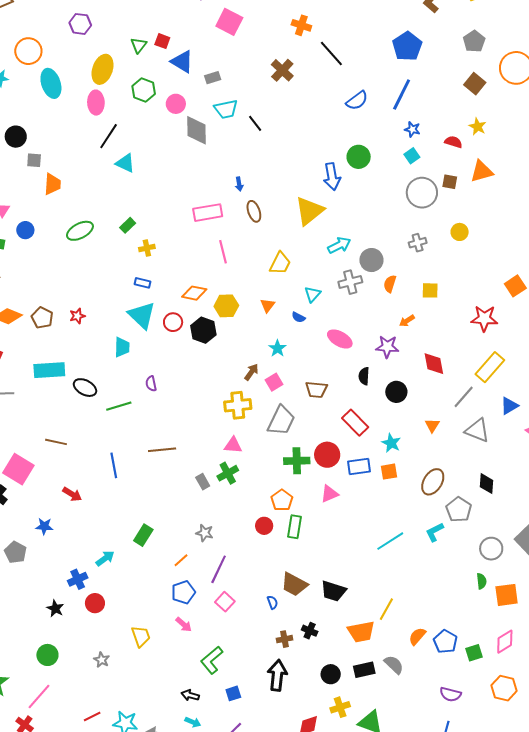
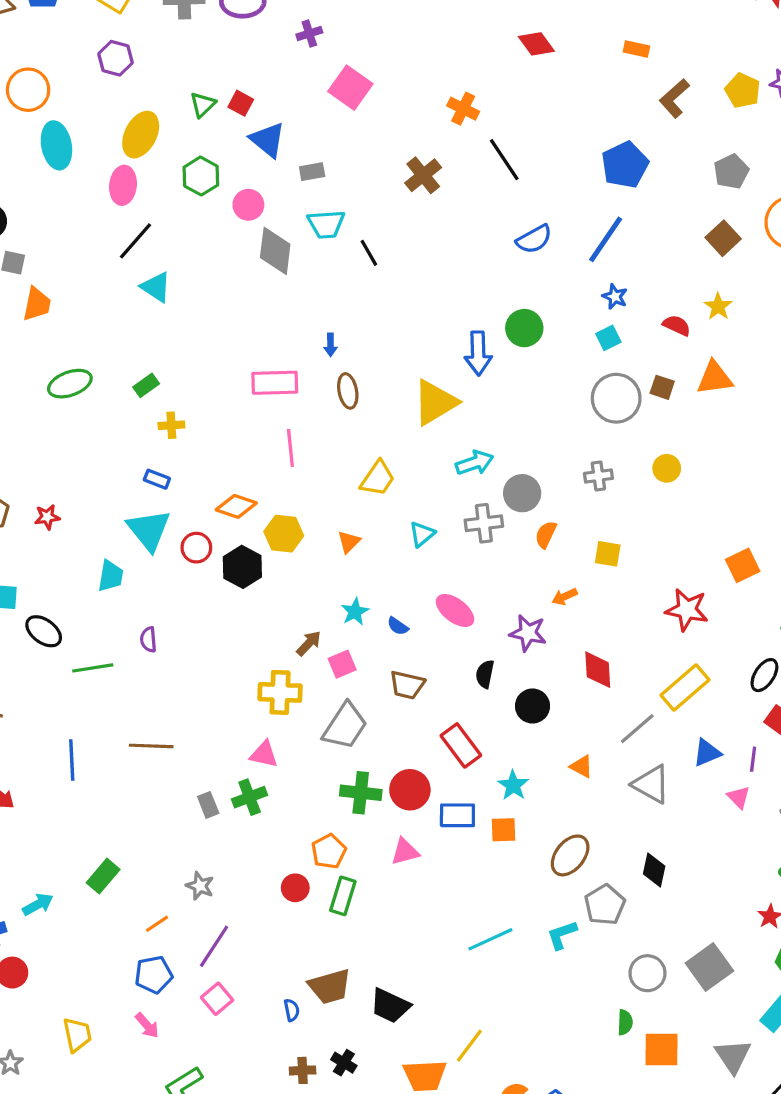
blue semicircle: (299, 317) -> (398, 626), moved
orange triangle: (432, 425) -> (582, 767), turned -42
brown trapezoid: (294, 584) -> (330, 986), turned -52

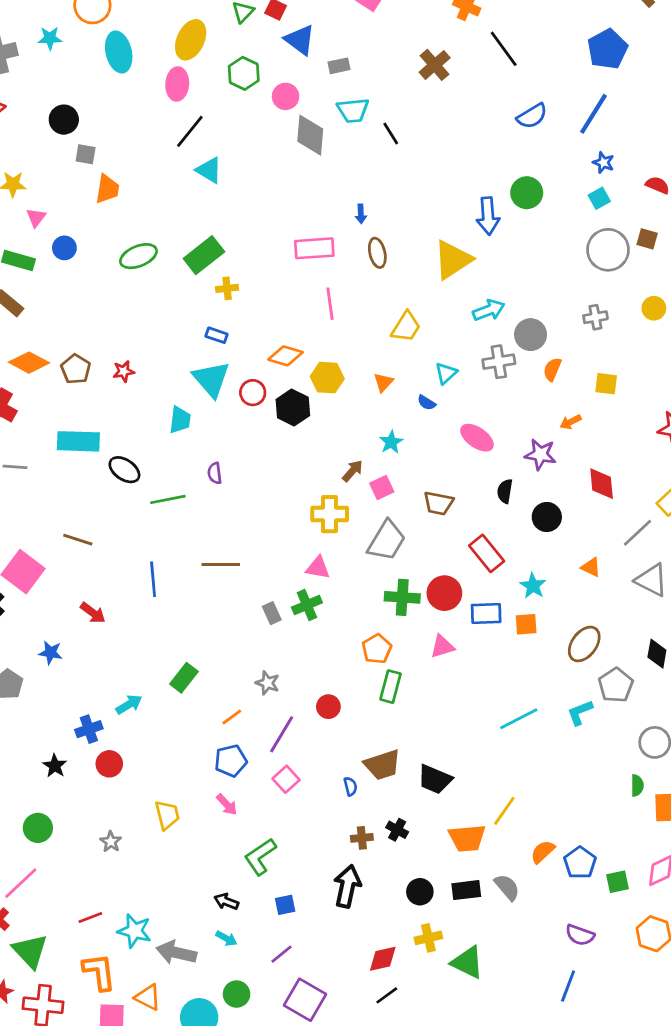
green rectangle: (146, 385) -> (204, 255), size x1.8
blue semicircle: (398, 626) -> (427, 403), moved
red circle: (295, 888) -> (328, 707), moved

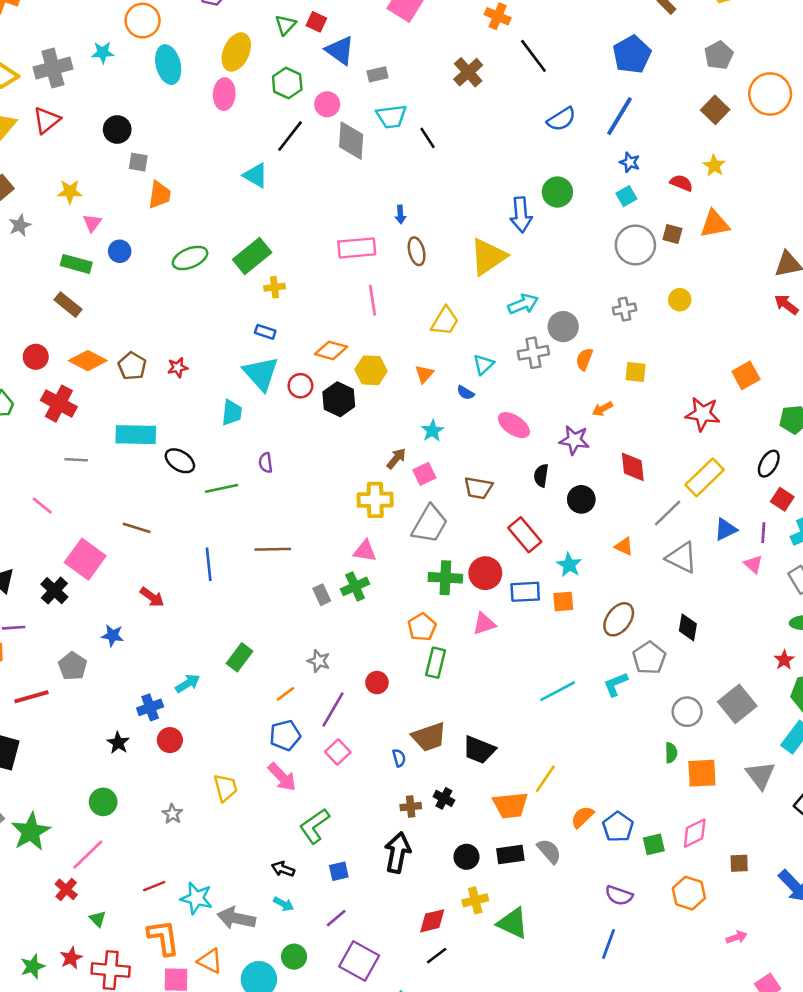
black line: (190, 131) -> (290, 136), moved
pink arrow: (227, 805) -> (282, 777), size x1.4
green triangle: (30, 951) -> (98, 919), size x0.5

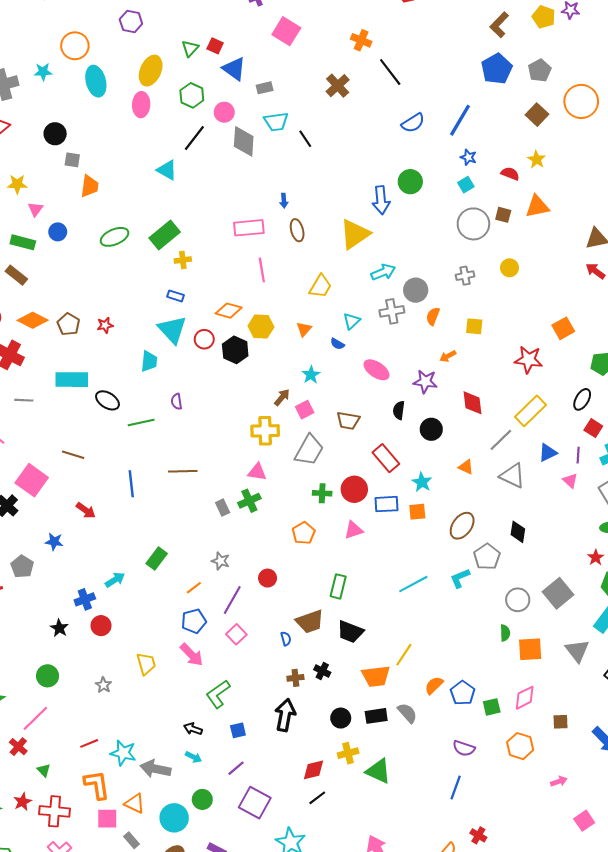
blue pentagon: (632, 55) -> (497, 69), moved
green cross: (445, 578) -> (322, 493), size x0.7
green rectangle: (436, 663) -> (338, 586), moved

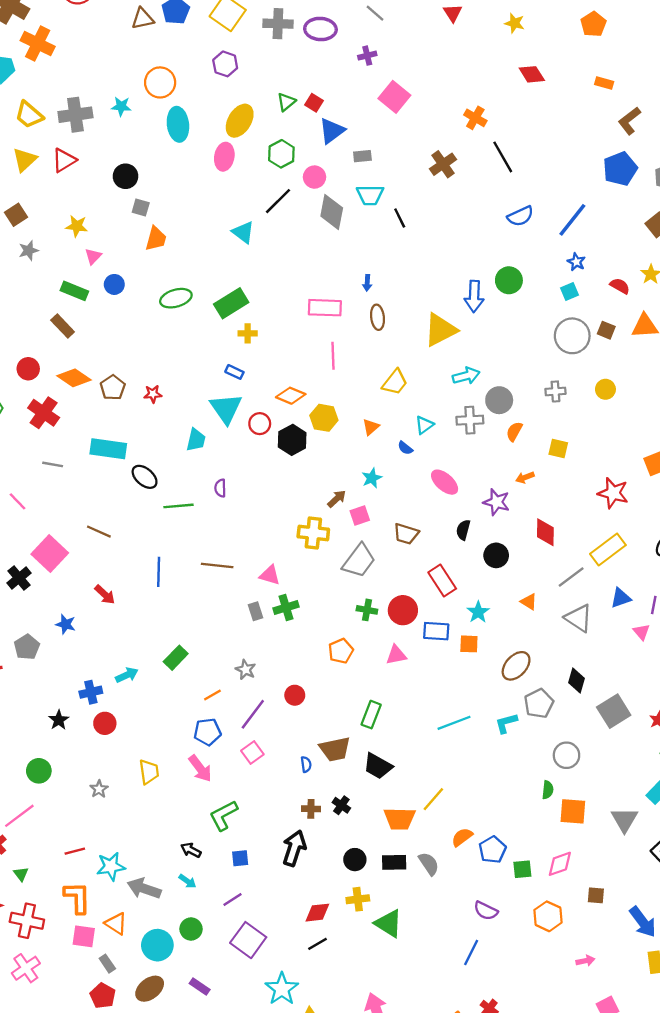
blue triangle: (234, 69) -> (332, 131), turned 40
pink triangle: (257, 472) -> (270, 575), moved
gray square: (558, 593) -> (614, 711), moved
cyan star: (123, 753) -> (111, 866), turned -30

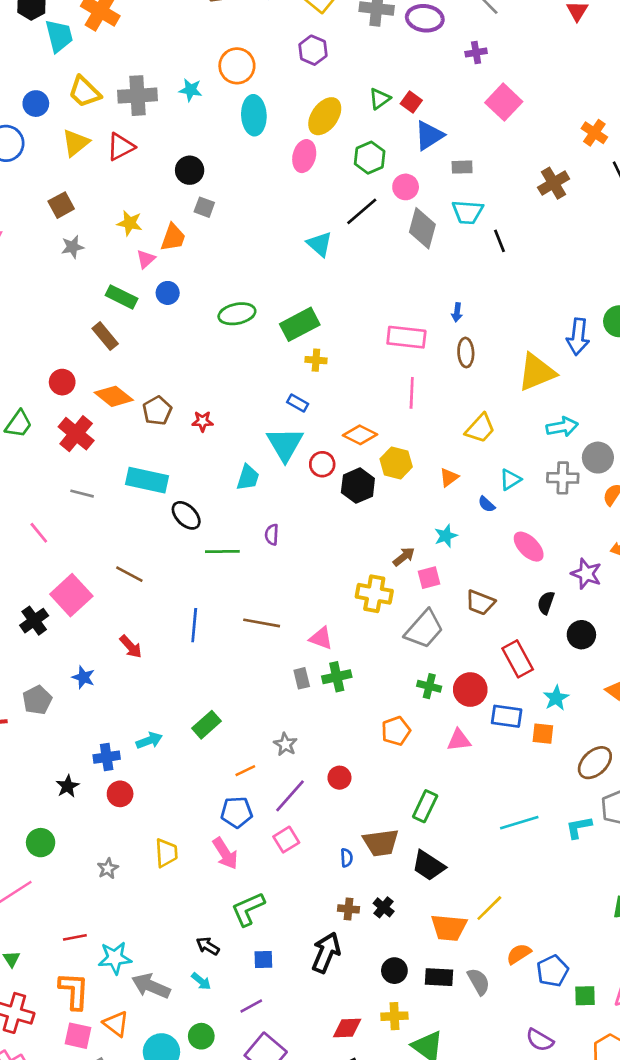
orange trapezoid: (156, 239) -> (173, 237), moved

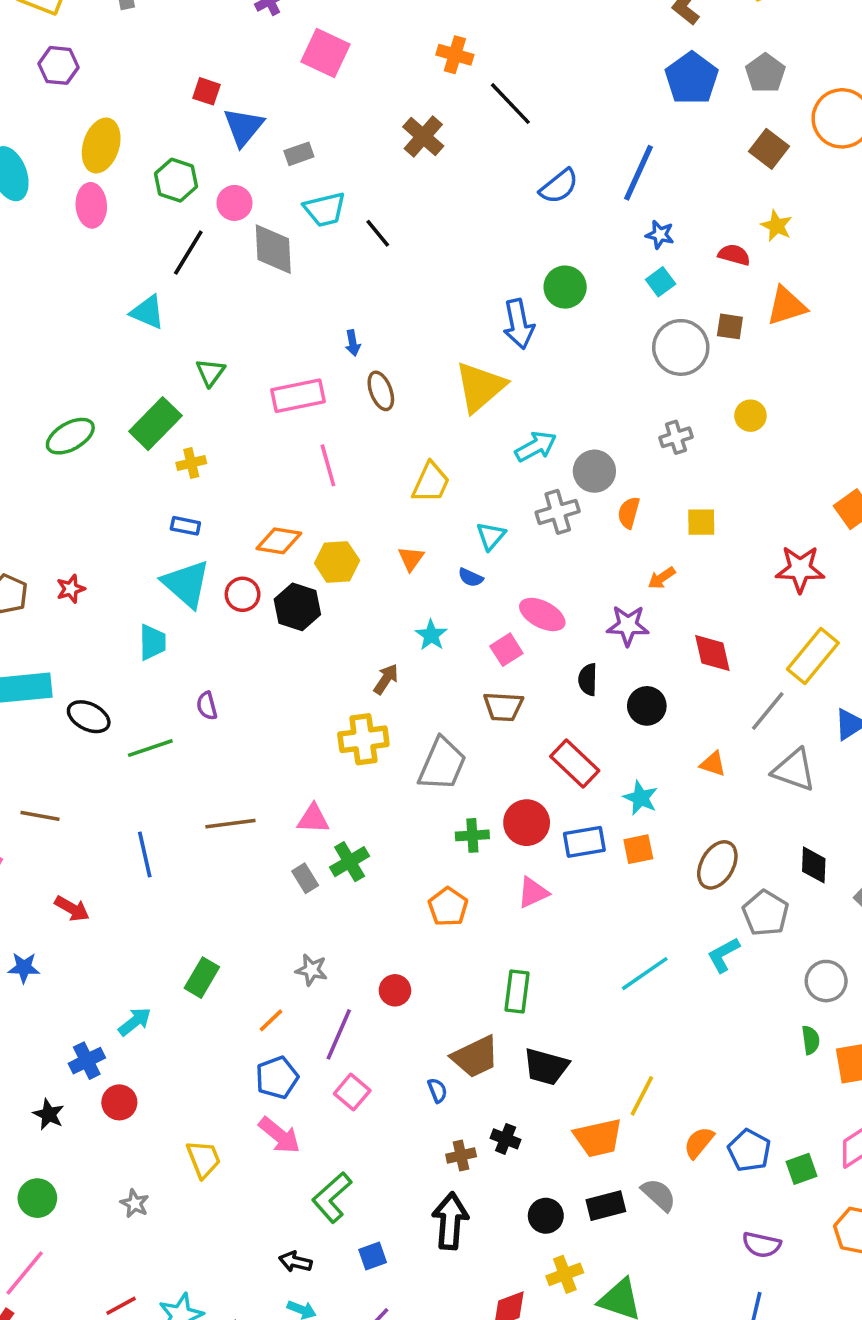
green triangle: (380, 99) -> (210, 372), moved
pink square: (429, 578) -> (506, 650), moved

